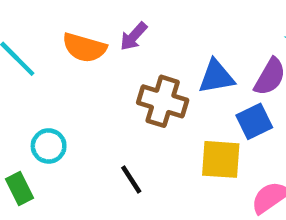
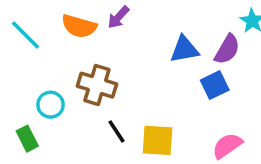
brown cross: (163, 101) -> (97, 85), moved
yellow square: (221, 159) -> (158, 140), moved

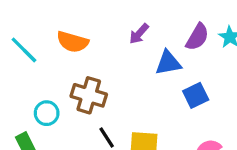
purple arrow: (118, 17) -> (139, 34), moved
purple semicircle: (227, 49) -> (197, 37), moved

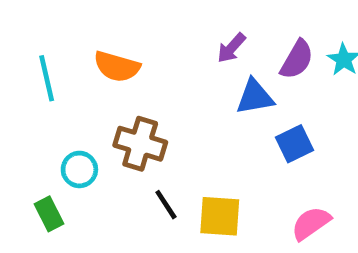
purple arrow: (139, 34) -> (231, 48), moved
cyan line: (24, 50) -> (47, 78), turned 32

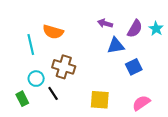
purple arrow: (231, 48) -> (105, 23), turned 64
cyan line: (47, 78) -> (31, 45), moved
black line: (166, 205) -> (53, 93), moved

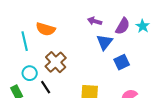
blue triangle: (116, 46) -> (105, 42), turned -42
brown cross: (64, 67) -> (56, 62), turned 30

